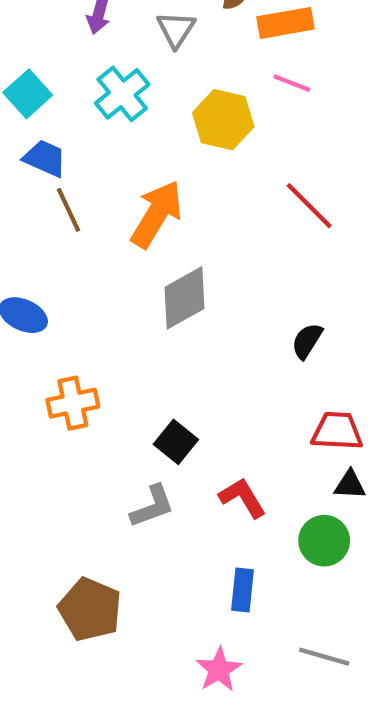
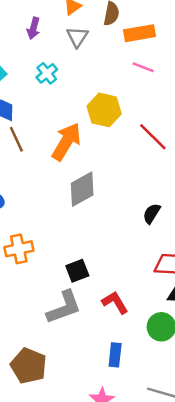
cyan cross: (122, 94) -> (47, 73), size x0.7
yellow hexagon: (223, 120) -> (104, 110), moved
black square: (176, 442) -> (77, 271), turned 30
gray L-shape: (152, 506) -> (64, 307), size x1.4

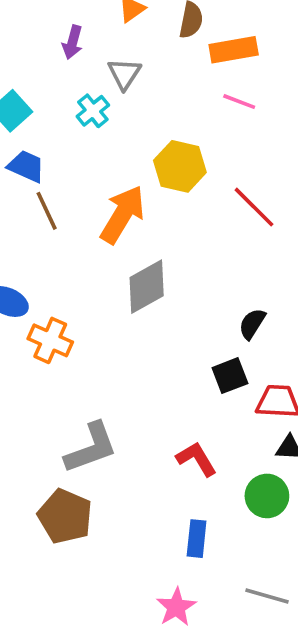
gray triangle: (77, 37) -> (124, 74), moved
orange cross: (19, 249) -> (50, 340), moved, turned 36
black square: (77, 271) -> (230, 376), moved
gray L-shape: (64, 307) -> (91, 448), moved
brown pentagon: (29, 366) -> (65, 516), moved

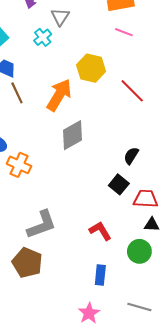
black square: (230, 376) -> (119, 184), turned -30

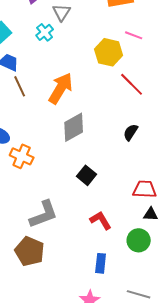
pink line: (124, 32) -> (134, 35), moved
yellow hexagon: (91, 68) -> (109, 52), moved
black semicircle: (131, 156) -> (131, 132), moved
black square: (119, 184) -> (87, 175), moved

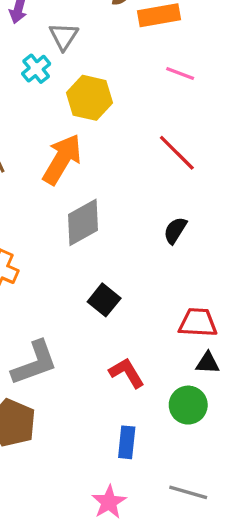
yellow hexagon: (109, 52) -> (90, 98), moved

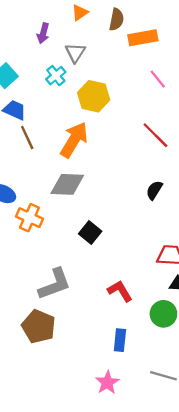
pink line: (180, 74) -> (158, 79), turned 30
gray diamond: (83, 222) -> (67, 184), moved, turned 32
black square: (104, 300) -> (90, 233), moved

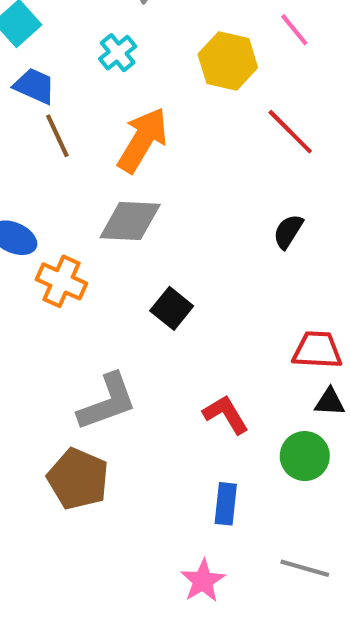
cyan cross: (56, 76) -> (118, 53), moved
yellow hexagon: (94, 96) -> (228, 61), moved

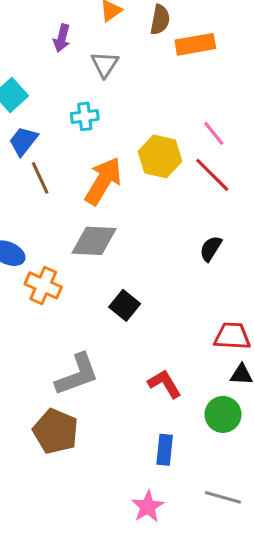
pink line: (294, 30) -> (214, 133), moved
cyan cross: (118, 53) -> (85, 116), turned 32
yellow hexagon: (228, 61) -> (160, 156), moved
blue trapezoid: (34, 86) -> (23, 141), turned -76

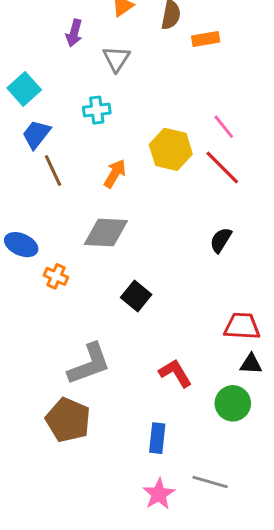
orange rectangle: (195, 44) -> (206, 39), size x0.7
orange arrow: (103, 181) -> (115, 174), size x0.6
orange cross: (43, 285) -> (56, 276), size x0.7
blue rectangle: (165, 450) -> (157, 438), moved
gray line: (223, 497) -> (210, 482), moved

